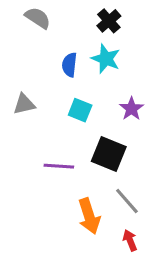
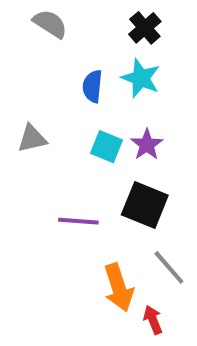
purple star: (132, 109) -> (147, 145), moved
red arrow: (130, 240) -> (153, 320), moved

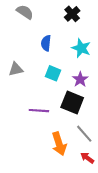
cyan star: (141, 78) -> (81, 48), moved
purple star: (147, 145) -> (80, 79), moved
red arrow: (153, 320) -> (87, 158), moved, turned -32

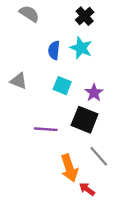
cyan star: (81, 48) -> (81, 48), moved
gray triangle: (16, 69) -> (19, 81), turned 35
red arrow: (87, 158) -> (87, 189), moved

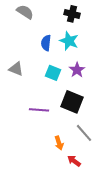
black cross: (85, 16) -> (72, 14), turned -35
purple star: (94, 93) -> (77, 70), moved
orange arrow: (69, 168) -> (59, 143), size x0.6

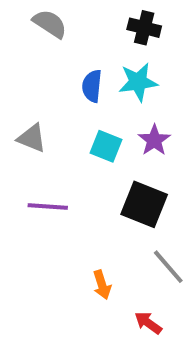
cyan star: (69, 41) -> (138, 82), turned -30
purple line: (39, 110) -> (48, 206), moved
orange arrow: (59, 143) -> (102, 285), moved

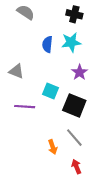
cyan square: (106, 146) -> (50, 91), moved
gray line: (168, 267) -> (74, 138), moved
red arrow: (148, 323) -> (76, 167), turned 32

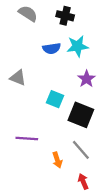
black cross: (74, 14) -> (65, 16), moved
blue semicircle: (47, 44) -> (52, 48), turned -105
purple line: (25, 107) -> (27, 139), moved

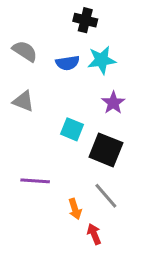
gray semicircle: (28, 14) -> (25, 51), moved
red arrow: (83, 181) -> (94, 234), moved

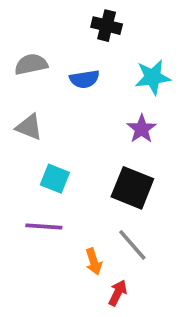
gray semicircle: (25, 51) -> (31, 64), turned -45
cyan star: (101, 60) -> (153, 77), moved
cyan square: (72, 129) -> (55, 179), moved
red arrow: (94, 234) -> (118, 293), turned 48

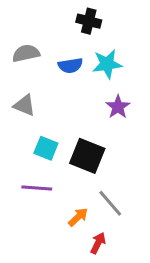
cyan star: (153, 77) -> (107, 64), moved
black square: (132, 188) -> (87, 156), moved
orange arrow: (94, 262) -> (78, 217), turned -115

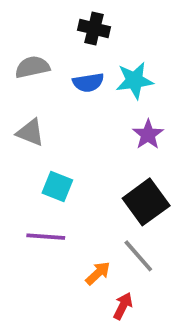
black cross: (89, 21) -> (94, 28), moved
black square: (87, 156) -> (146, 202), moved, turned 32

